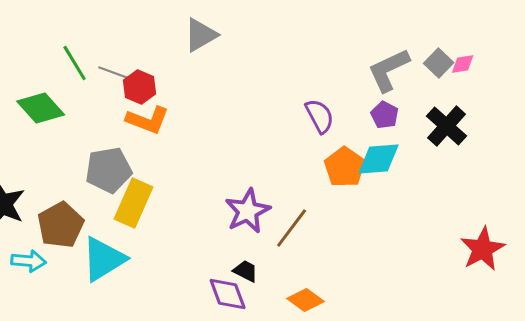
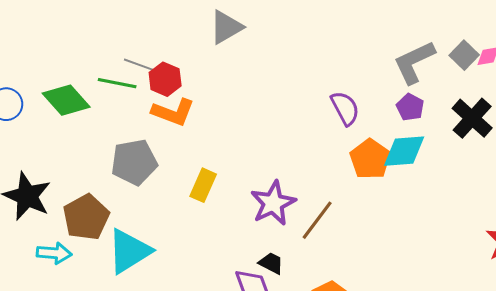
green line: (75, 63) -> (117, 83), moved, turned -48
yellow rectangle: (134, 203) -> (203, 185), moved, size x0.7

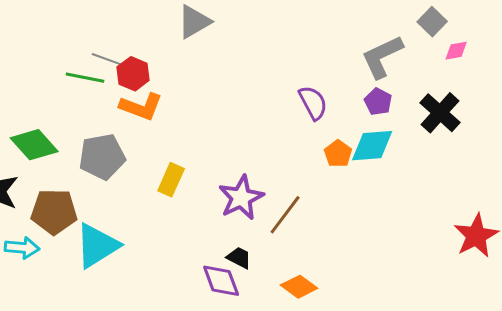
gray square: (464, 55) -> (432, 22), moved
green diamond: (66, 100) -> (34, 145), moved
orange pentagon: (370, 159) -> (338, 154), size x0.7
brown pentagon: (86, 217) -> (54, 212), turned 30

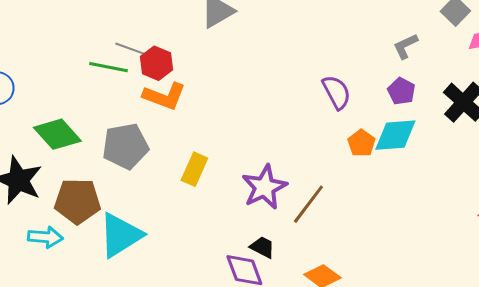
gray L-shape: (382, 57) -> (405, 46), size x0.6

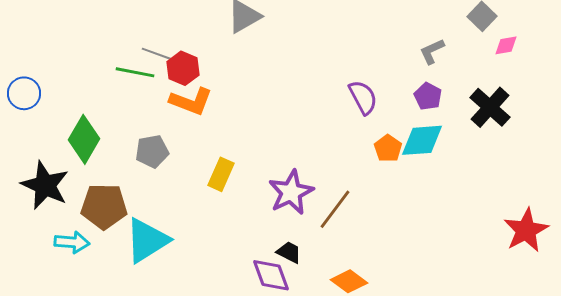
green diamond: (57, 134) -> (84, 139), turned 72
gray pentagon: (125, 146) -> (152, 151), size x0.7

